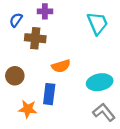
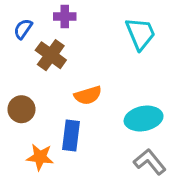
brown cross: (35, 38) -> (51, 55), turned 30

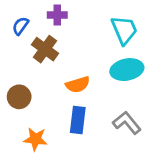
cyan ellipse: (144, 118) -> (127, 70), moved
blue rectangle: (71, 135) -> (78, 120), moved
gray L-shape: (150, 162) -> (127, 123), moved

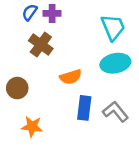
blue semicircle: (20, 26) -> (30, 12), moved
blue rectangle: (78, 120) -> (84, 108), moved

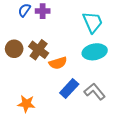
brown cross: (41, 45) -> (39, 50), moved
brown circle: (17, 88) -> (14, 49), moved
blue rectangle: (84, 108) -> (69, 89), turned 36

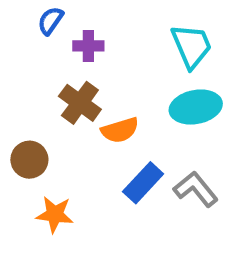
purple cross: (43, 11) -> (88, 46), moved
brown circle: (14, 49) -> (29, 160), moved

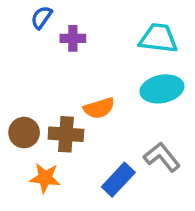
cyan trapezoid: (191, 46) -> (158, 38), turned -60
brown cross: (80, 103) -> (66, 134), moved, turned -32
blue rectangle: (143, 183) -> (118, 180), moved

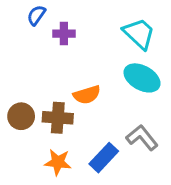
cyan trapezoid: (158, 38) -> (139, 34), turned 36
cyan ellipse: (162, 89) -> (142, 78), turned 40
orange star: (45, 178) -> (58, 162), moved

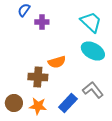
brown circle: (21, 116) -> (14, 103), moved

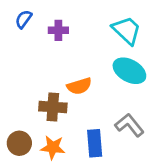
blue semicircle: (24, 10) -> (24, 19), moved
blue rectangle: (68, 103) -> (95, 143), turned -48

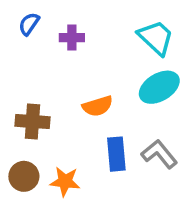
cyan ellipse: (129, 71) -> (159, 87), turned -60
brown cross: (53, 107) -> (32, 121), moved
blue rectangle: (95, 143) -> (116, 154), moved

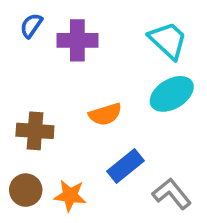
purple cross: (72, 38) -> (77, 40), size x1.5
blue rectangle: (116, 154) -> (126, 166), turned 56
gray L-shape: (159, 154) -> (172, 194), moved

